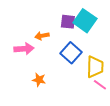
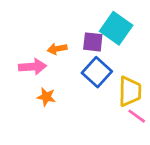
purple square: (68, 22) -> (93, 42), moved
orange star: (39, 80) -> (46, 97), moved

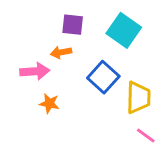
purple square: (93, 42) -> (73, 25), moved
pink line: (137, 116) -> (146, 136), moved

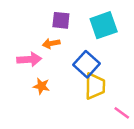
cyan square: (124, 30) -> (104, 25), turned 36
yellow trapezoid: (138, 98) -> (95, 86), moved

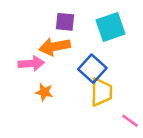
orange arrow: (51, 43) -> (55, 47), size x1.6

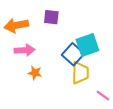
cyan square: (110, 27) -> (87, 45), moved
orange arrow: (55, 47) -> (16, 25), moved

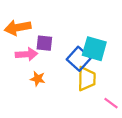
purple square: (51, 17) -> (44, 43), moved
cyan square: (87, 45) -> (94, 49), turned 35

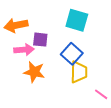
cyan square: (94, 49) -> (77, 20), moved
orange star: (38, 79) -> (34, 72), size x1.5

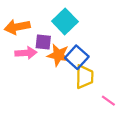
cyan square: (77, 20) -> (65, 21), moved, turned 30
orange star: (34, 72) -> (58, 55), moved

